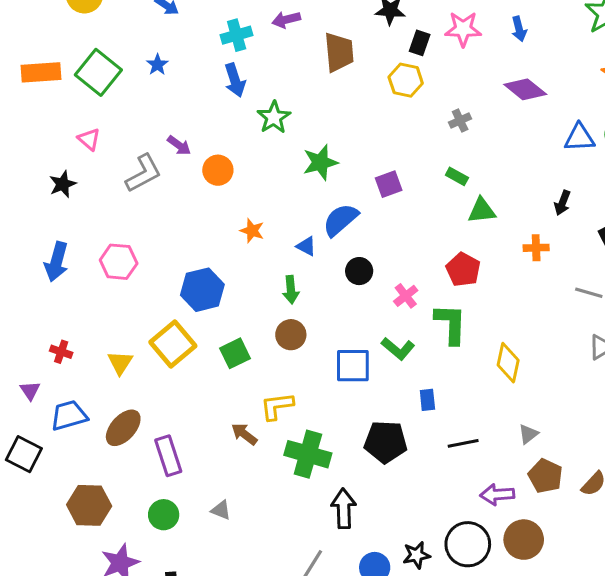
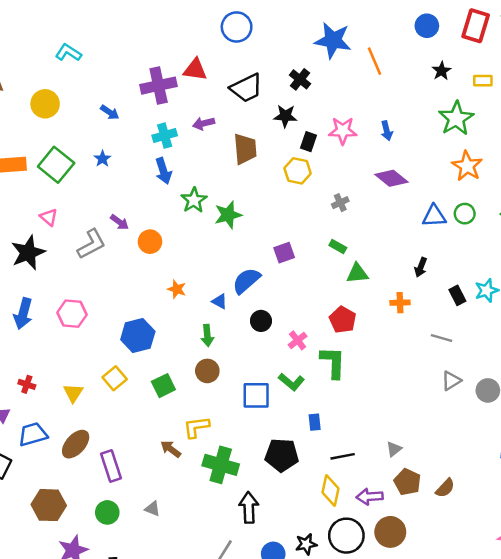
green star: (320, 162) -> (228, 215), moved
black star: (63, 184) -> (28, 253), size x1.6
yellow square: (173, 344) -> (115, 378), size x0.7
yellow diamond: (508, 363) -> (331, 490), moved

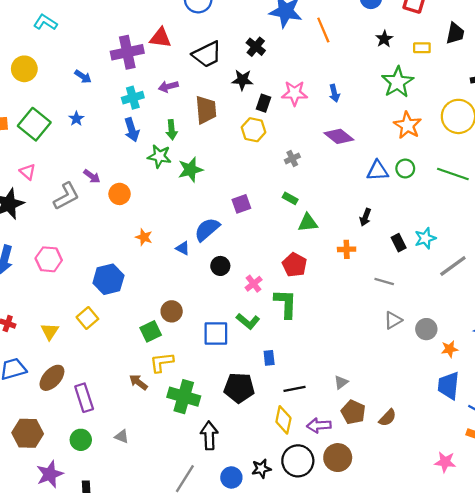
green star: (194, 200) -> (159, 156), turned -30
green arrow: (207, 336) -> (172, 130), moved
green square: (163, 386) -> (151, 331), moved

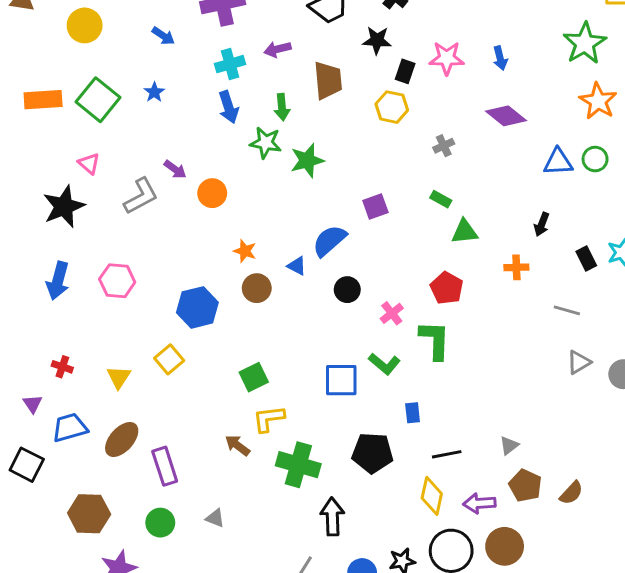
brown circle: (172, 311) -> (257, 288), moved

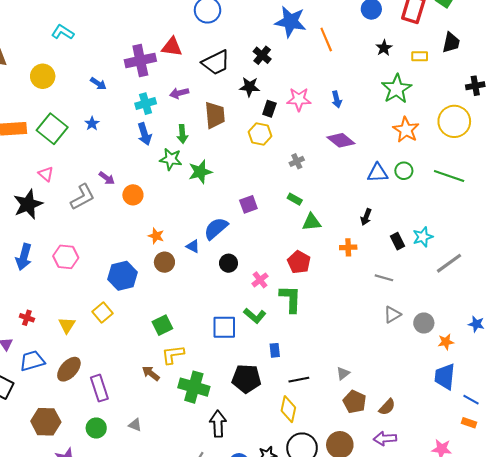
purple arrow: (479, 503) -> (385, 438), moved

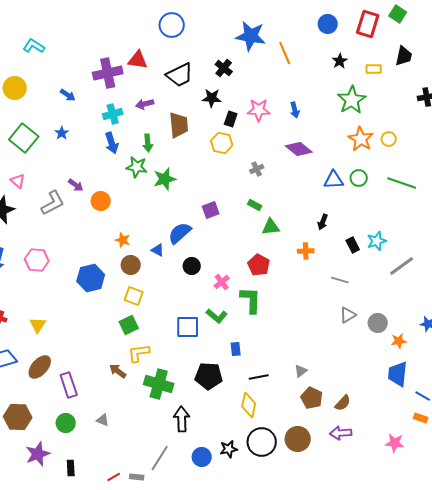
yellow circle: (454, 121) -> (389, 139), moved, size x0.5
yellow square: (103, 312) -> (134, 296), moved, turned -30

